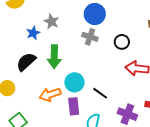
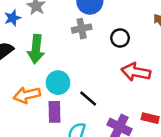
gray cross: (90, 37) -> (82, 29), turned -35

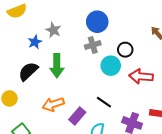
cyan circle: (58, 83) -> (111, 66), moved
purple rectangle: (55, 112) -> (77, 116), turned 48

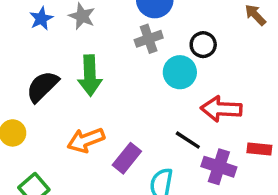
blue star: (35, 42) -> (41, 19), moved
red arrow: (141, 76) -> (221, 109), moved
black line: (104, 102) -> (188, 140), moved

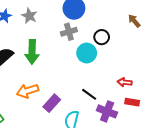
red arrow: (221, 109) -> (125, 82), moved, size x0.6

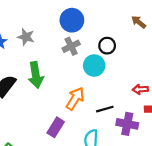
orange arrow: (28, 91) -> (75, 99), moved, turned 150
black line: (89, 94) -> (105, 109), turned -42
purple rectangle: (52, 103) -> (56, 127), moved

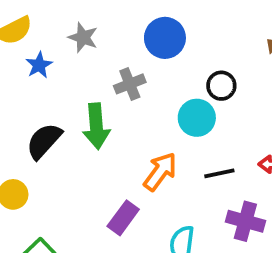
gray star: (26, 37) -> (83, 37), moved
gray cross: (71, 46) -> (130, 84), moved
black line: (105, 109) -> (219, 173), moved

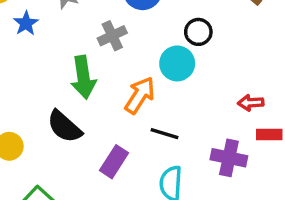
black semicircle: (44, 141) -> (64, 127), moved, turned -87
orange arrow: (160, 172) -> (140, 95), moved
black line: (219, 173) -> (164, 134), moved, turned 32

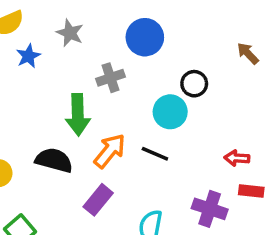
orange arrow: (140, 95) -> (110, 151), moved
black semicircle: (64, 127) -> (54, 160), turned 147
black line: (164, 134) -> (155, 154), moved

